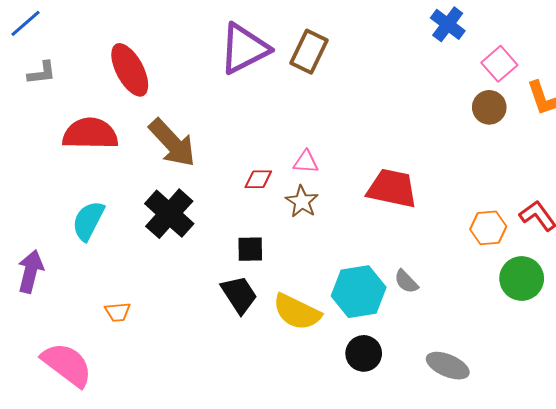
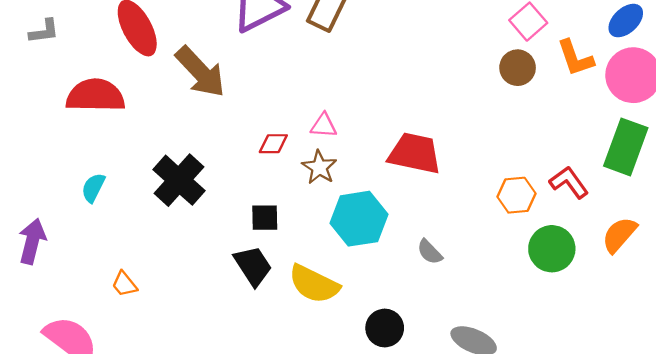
brown arrow: (172, 143) -> (200, 72), moved
cyan semicircle: (88, 221) -> (93, 188), size x0.7
cyan hexagon: (359, 292) -> (359, 219), moved
orange trapezoid: (118, 312) -> (124, 284), turned 56

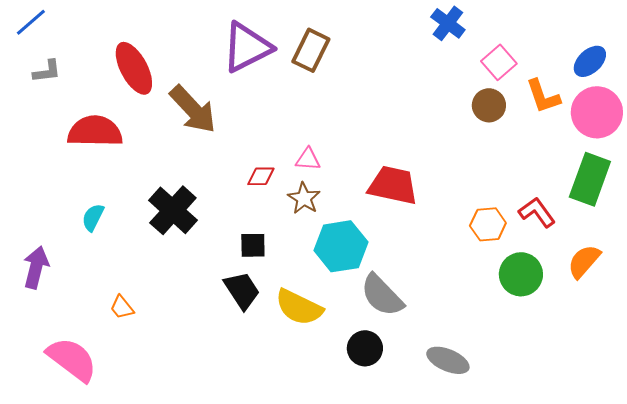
gray semicircle: (430, 252) -> (382, 295), moved, size x1.8

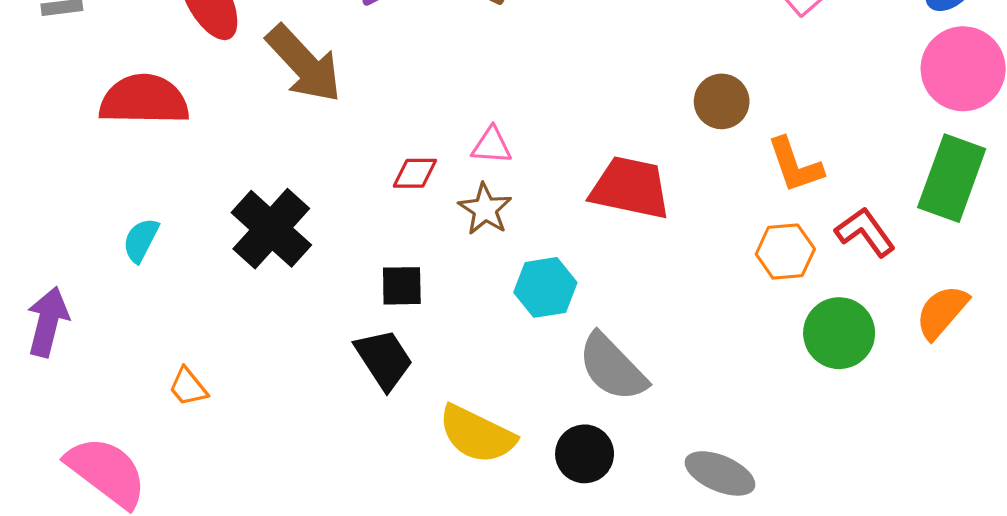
orange L-shape: (543, 96) -> (795, 165), moved
brown circle: (489, 105) -> (722, 101), moved
cyan hexagon: (341, 246) -> (545, 287), size x0.7
yellow semicircle: (299, 307) -> (477, 434), moved

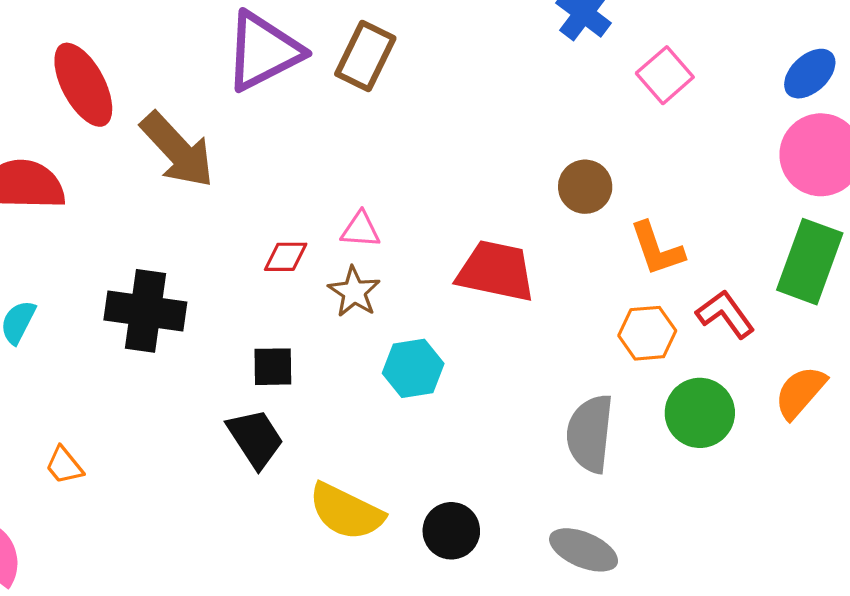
black cross: (271, 229) -> (145, 311), turned -34
gray semicircle: (612, 367) -> (590, 434), moved, turned 50

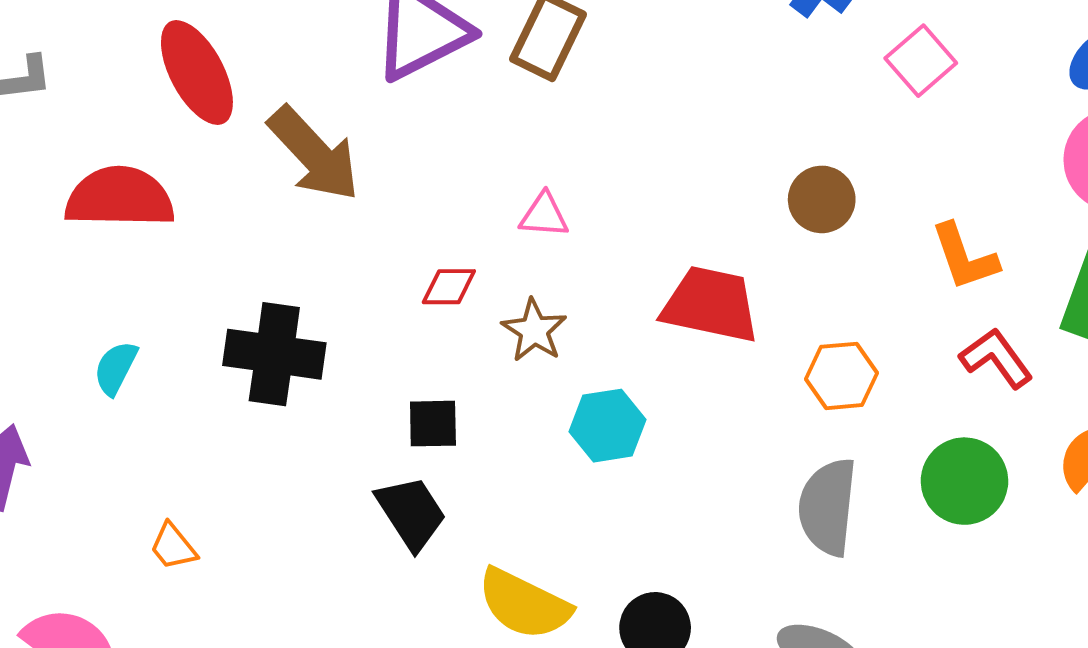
pink triangle: (361, 230) -> (544, 215), moved
orange L-shape: (657, 249) -> (964, 257), moved
orange hexagon: (647, 333) -> (842, 376), moved

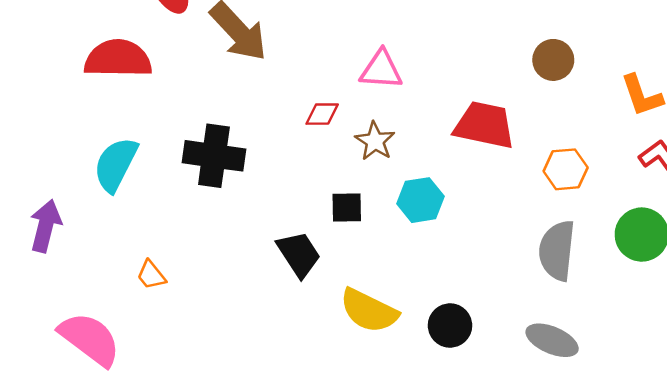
pink triangle: (544, 215) -> (381, 70), size x1.4
cyan semicircle: (116, 368) -> (116, 164), size x1.6
black square: (433, 424) -> (347, 207), moved

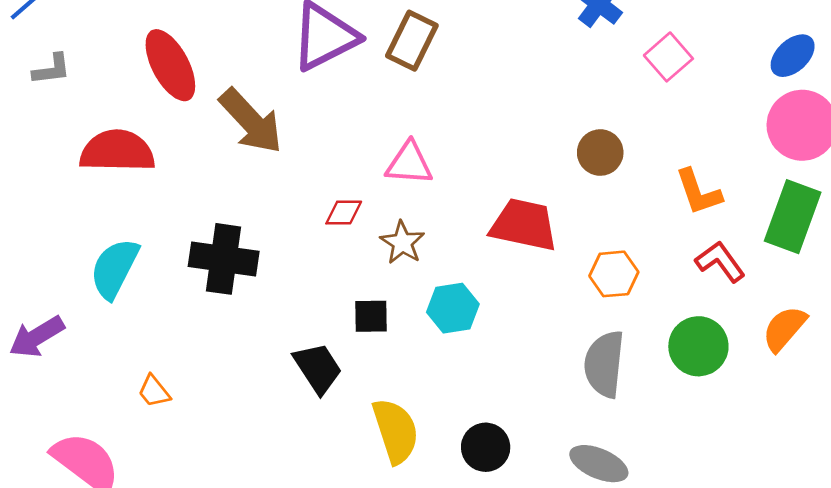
purple arrow: (45, 226) -> (37, 337), turned -135
yellow semicircle: (369, 311) -> (396, 431), turned -134

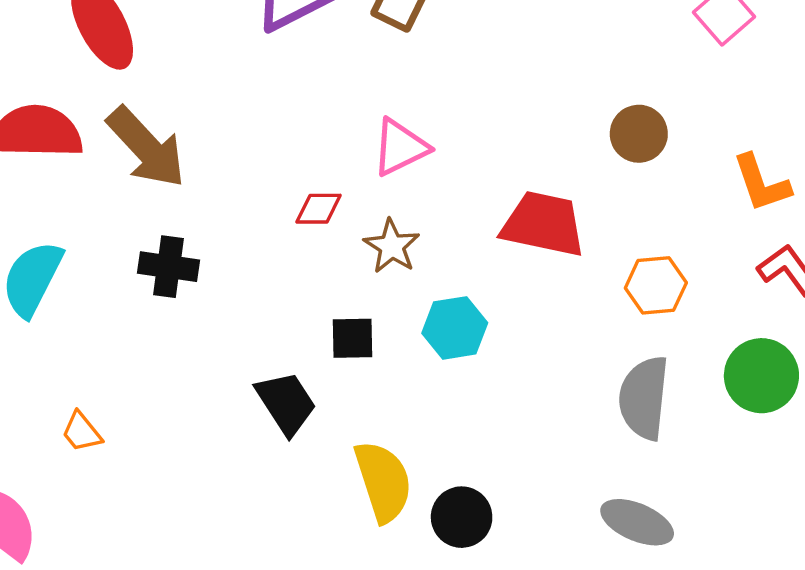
brown arrow: (251, 121) -> (146, 147), moved
pink triangle: (409, 163) -> (400, 147), turned -30
black cross: (224, 259) -> (169, 267), size x0.7
black circle: (486, 447) -> (462, 517), moved

